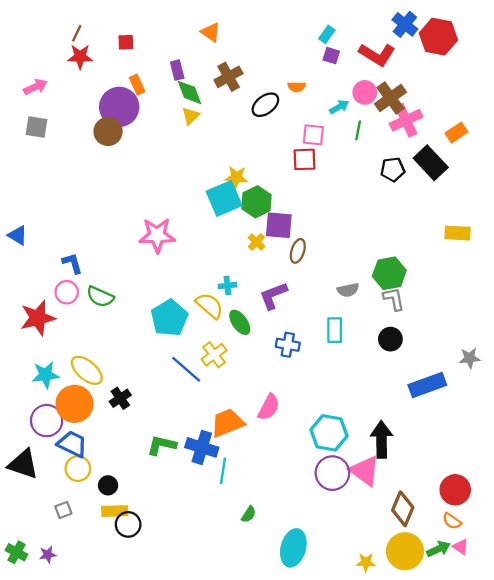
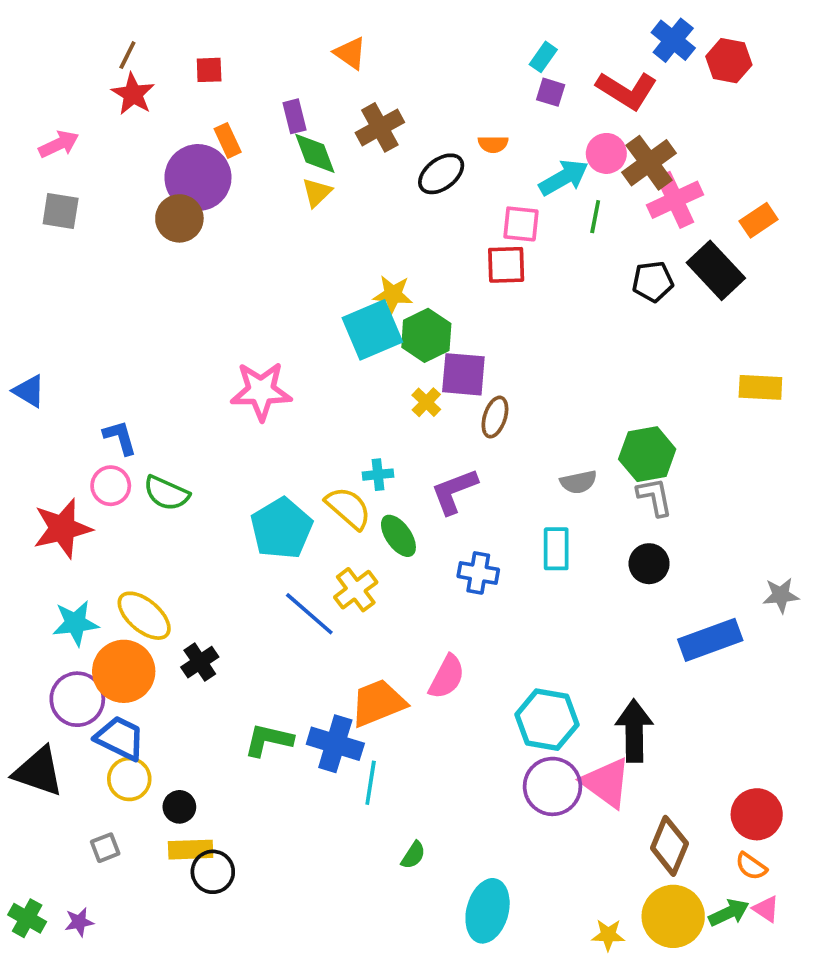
red hexagon: (438, 37) -> (729, 61), size x0.7
red star: (80, 57) -> (133, 94), turned 30
cyan arrow: (339, 107) -> (564, 178), size x1.5

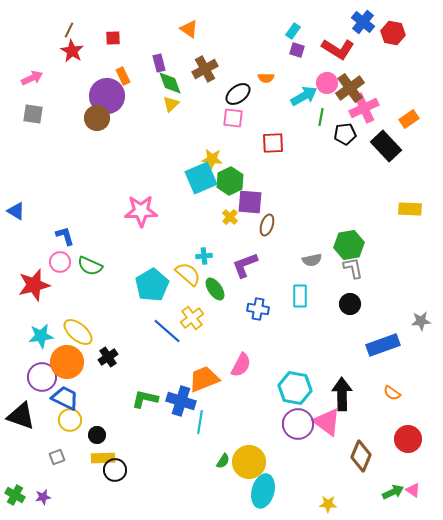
pink square: (521, 224) -> (233, 118), moved
black pentagon: (653, 282) -> (345, 134), moved
orange semicircle: (751, 866) -> (392, 393), moved
yellow circle: (673, 916) -> (249, 462), moved

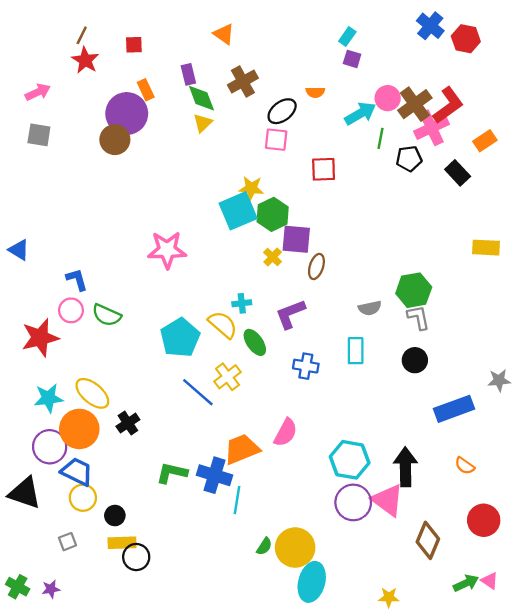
red L-shape: (338, 49) -> (448, 105), moved, turned -68
black rectangle: (386, 146) -> (458, 173), size x0.7

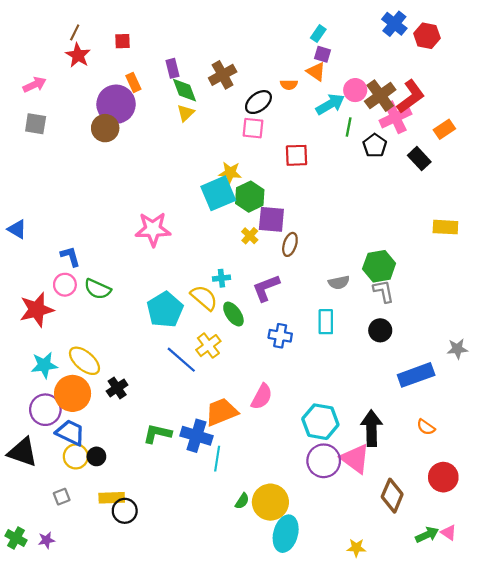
orange triangle: (224, 34) -> (316, 72), moved
black pentagon: (409, 159) -> (375, 146), turned -30
black circle: (115, 516) -> (96, 456), moved

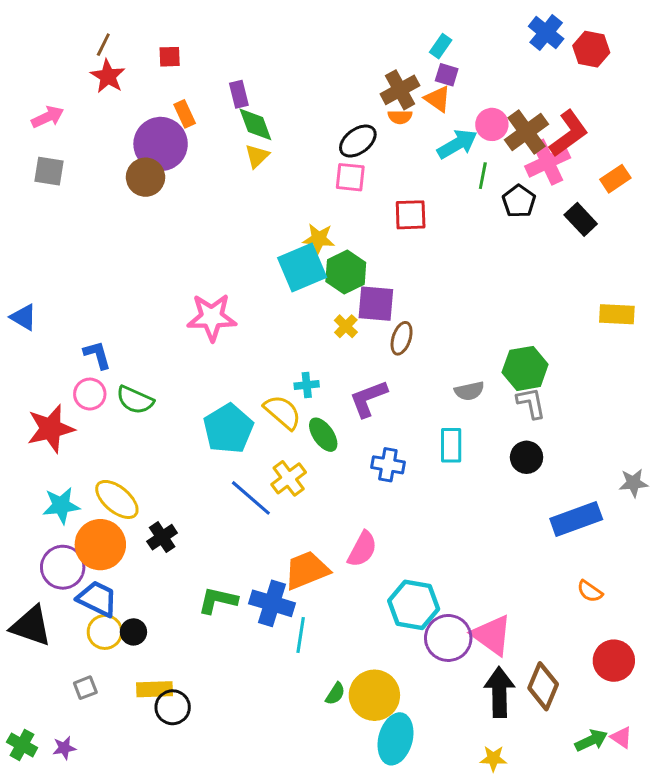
brown cross: (223, 75) -> (400, 90), moved
cyan hexagon: (320, 422) -> (414, 605), moved
black arrow: (372, 428) -> (499, 692), moved

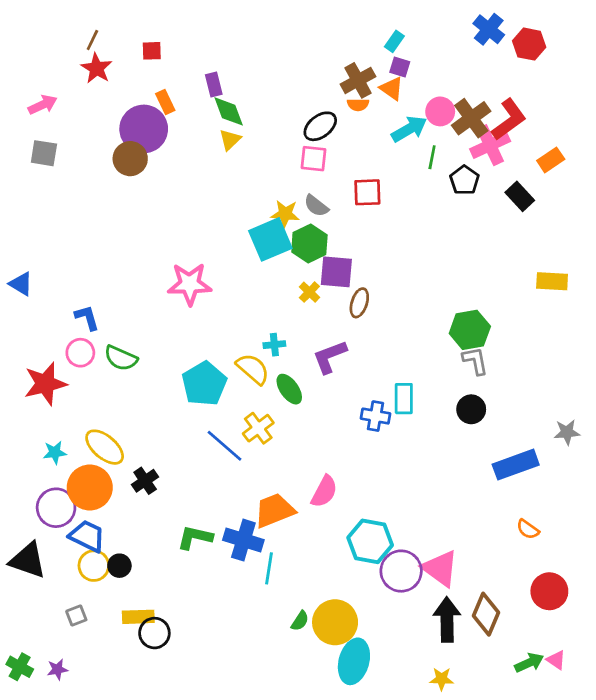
gray semicircle: (469, 391) -> (316, 206), moved, turned 50
blue cross: (388, 465) -> (375, 416), moved
cyan star: (61, 505) -> (55, 452), size x0.7

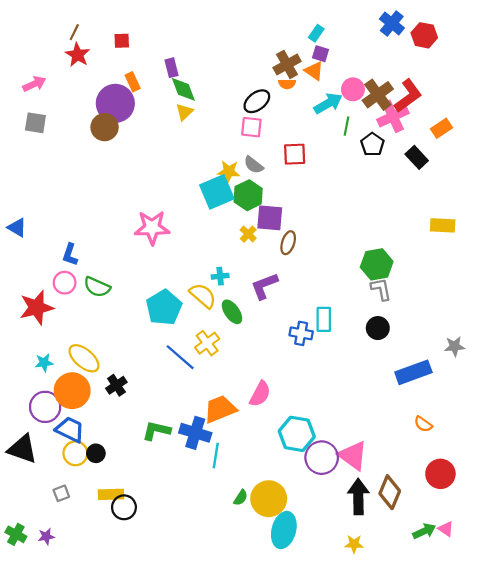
blue L-shape: (87, 318) -> (70, 255), turned -145

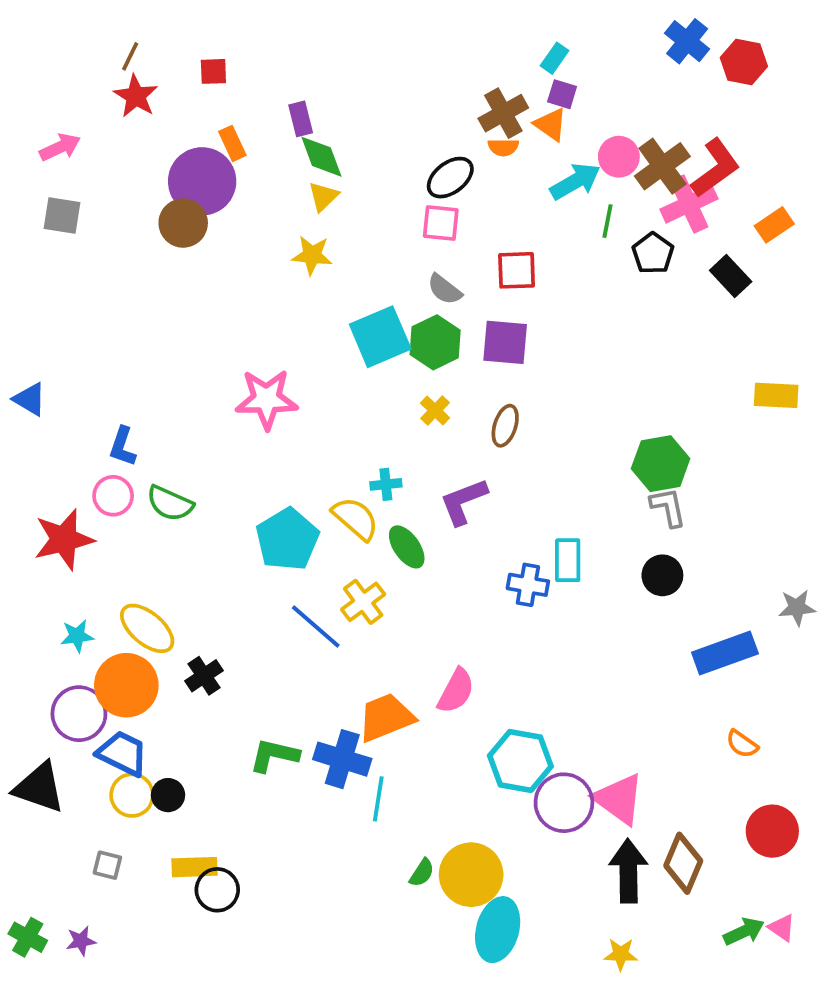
yellow star: (229, 171) -> (312, 255), moved
purple square: (270, 218) -> (505, 342), moved
gray square: (61, 493) -> (107, 865), turned 35

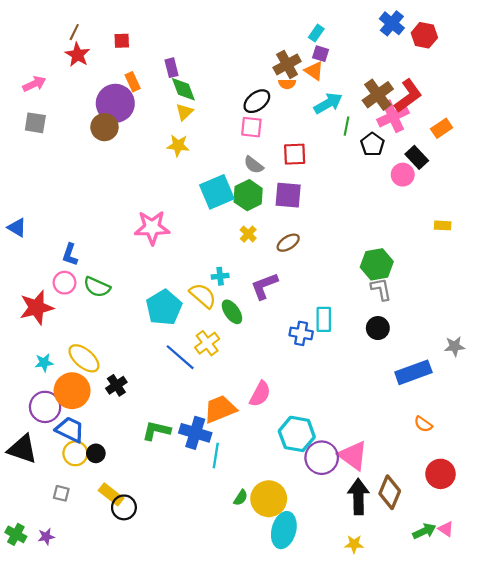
pink circle: (619, 157) -> (403, 175), moved
yellow rectangle: (776, 395) -> (443, 225), size x0.7
brown ellipse: (505, 426) -> (288, 243), turned 40
yellow rectangle: (195, 867) -> (111, 494), turned 40

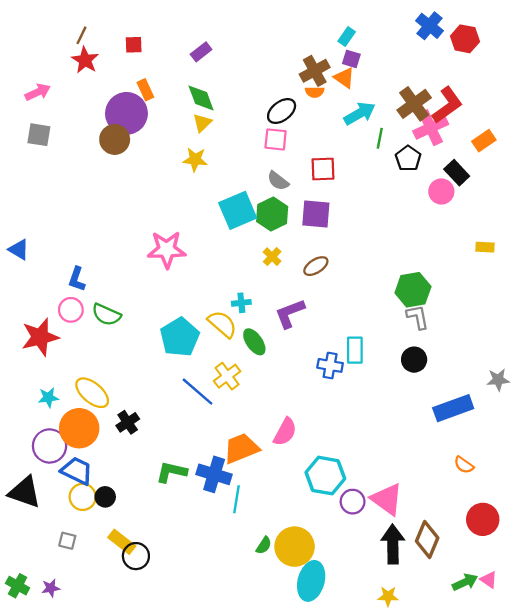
purple rectangle: (171, 68) -> (201, 52), moved, turned 66
purple circle: (322, 458) -> (353, 502), size x0.7

